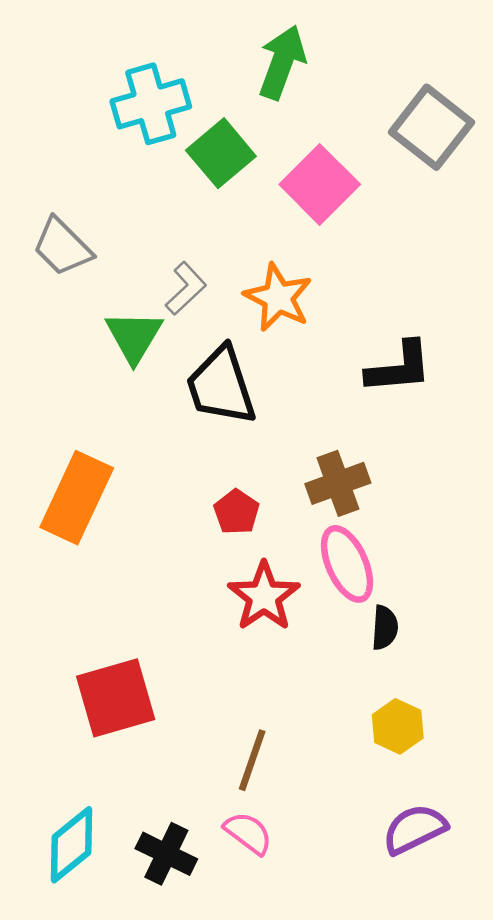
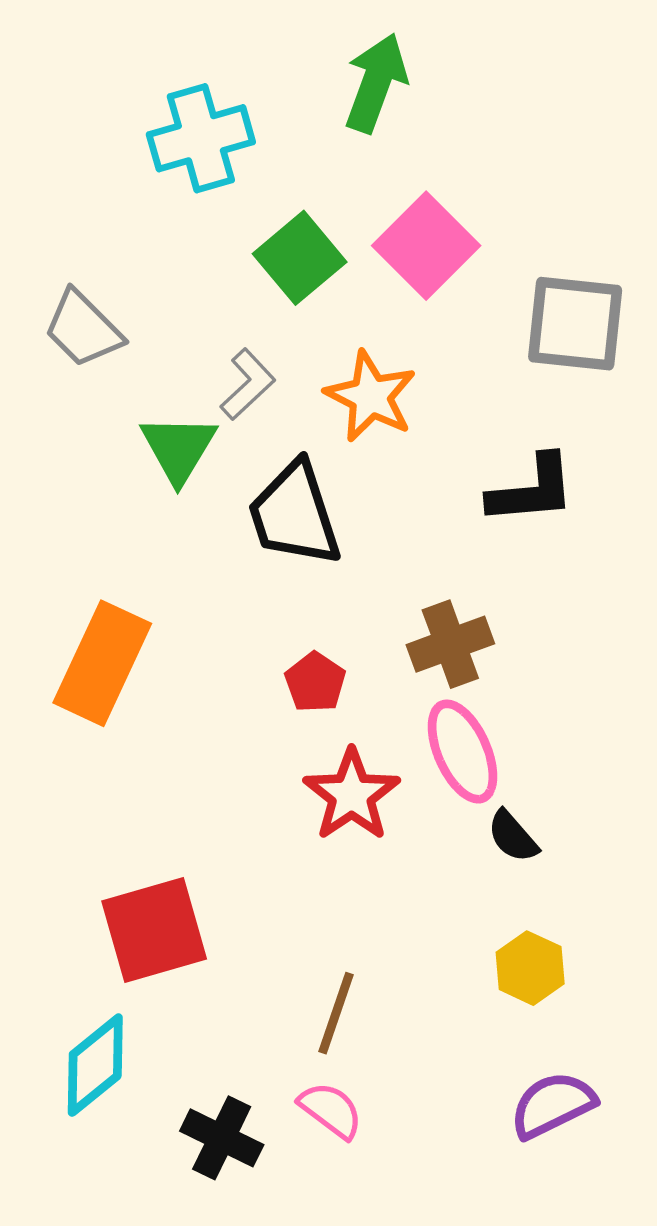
gray square: (431, 127) -> (575, 324), moved, turned -32
green square: (221, 153) -> (300, 258), moved
black semicircle: (385, 628) -> (513, 836), turned 135
cyan diamond: (71, 845) -> (95, 1065), moved

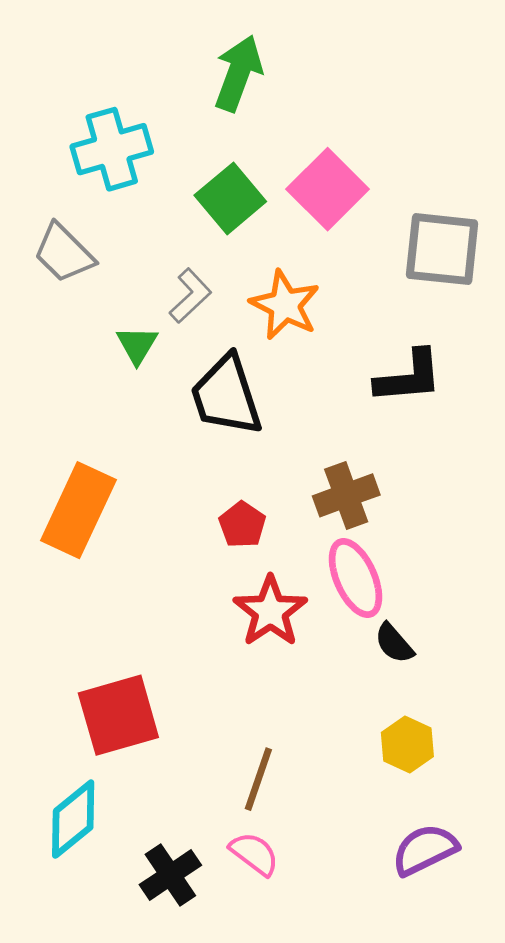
green arrow: (376, 83) -> (238, 73), moved
cyan cross: (201, 138) -> (112, 149), moved
green triangle: (178, 448) -> (137, 345), size x0.7
black cross: (222, 1138) -> (170, 875), turned 30

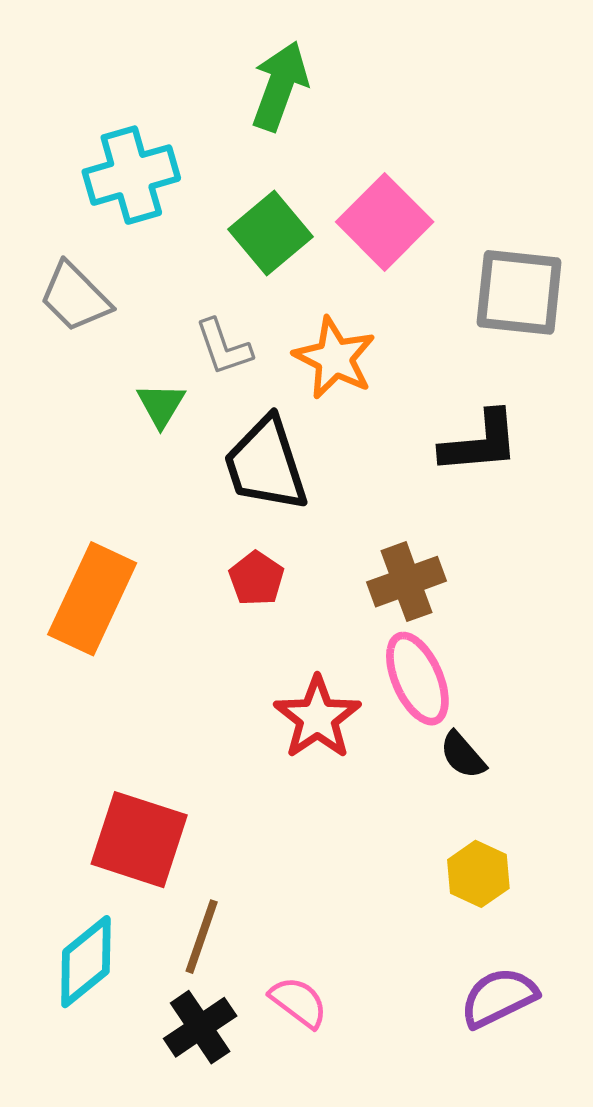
gray L-shape: (190, 296) -> (224, 347), turned 114
red pentagon: (242, 525) -> (256, 578), moved
red square: (118, 715) -> (139, 840), turned 34
brown line: (258, 779) -> (202, 937), moved

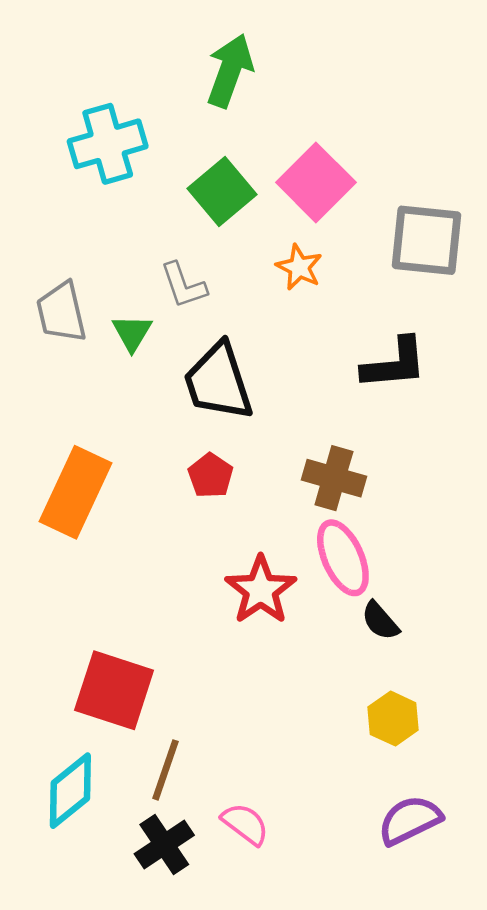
gray trapezoid: (75, 297) -> (61, 312), moved, turned 32
orange star: (335, 358) -> (299, 267), moved, size x0.7
brown cross: (406, 582) -> (334, 478), turned 36

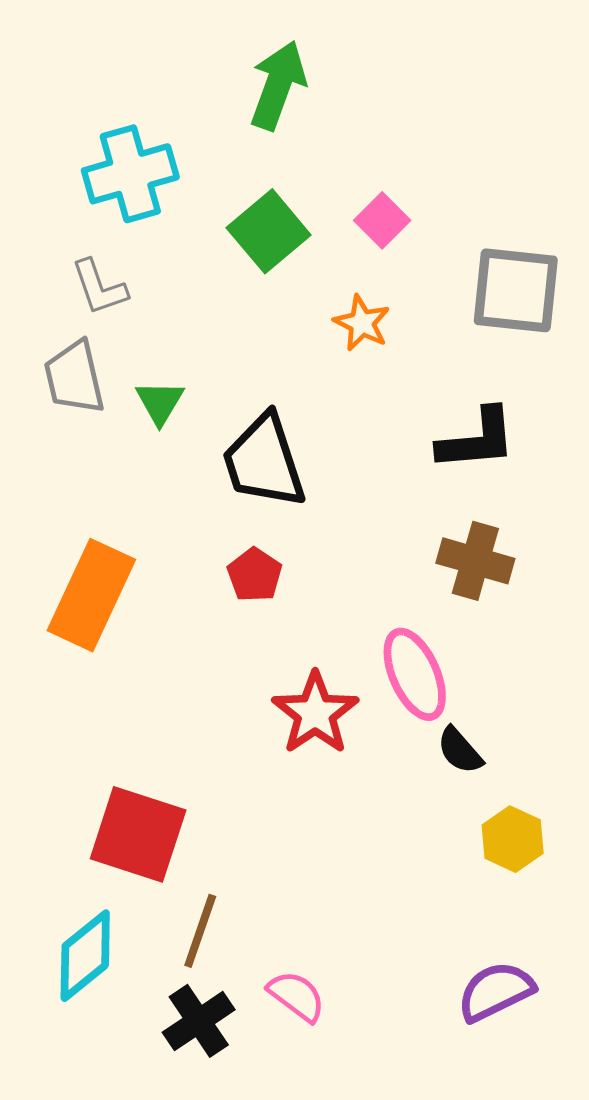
pink square: (316, 182) -> (382, 220), size x0.6
gray L-shape: (184, 285) -> (99, 287), moved
brown cross: (334, 478) -> (475, 561), moved
yellow hexagon: (393, 719) -> (513, 839), moved

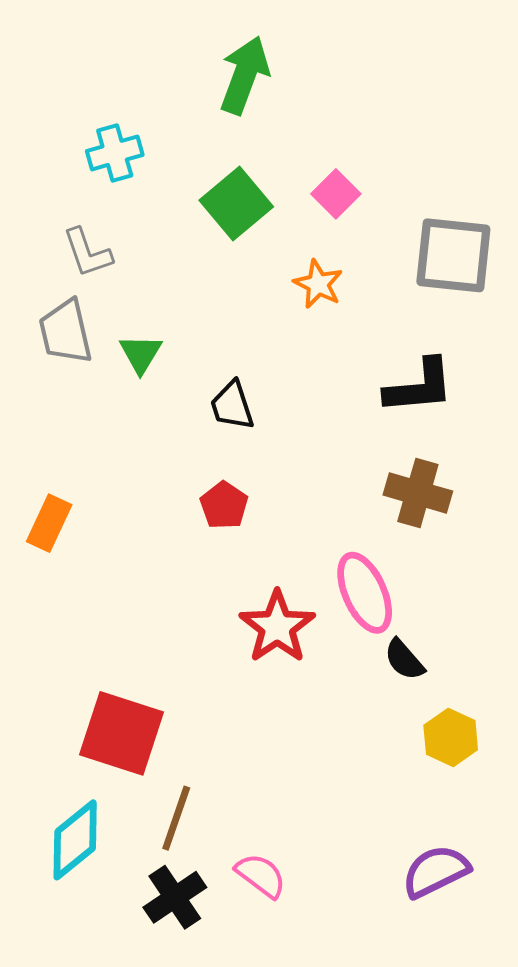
cyan cross: (130, 174) -> (115, 153), size x0.7
black trapezoid: (264, 461) -> (232, 406), size x0.6
orange rectangle: (91, 595) -> (49, 523), moved, size x0.6

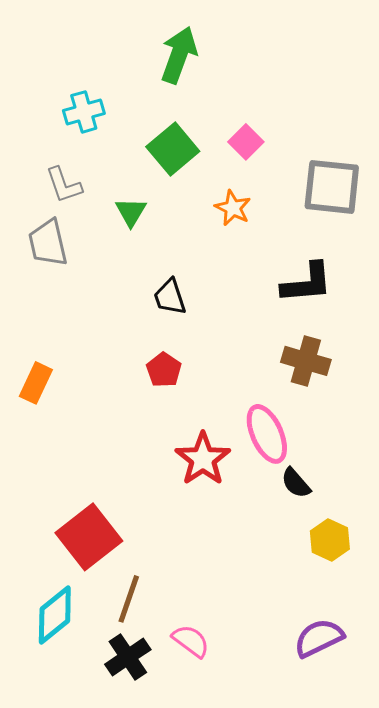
green triangle: (141, 354) -> (131, 212), moved
red square: (122, 733) -> (89, 537), turned 34

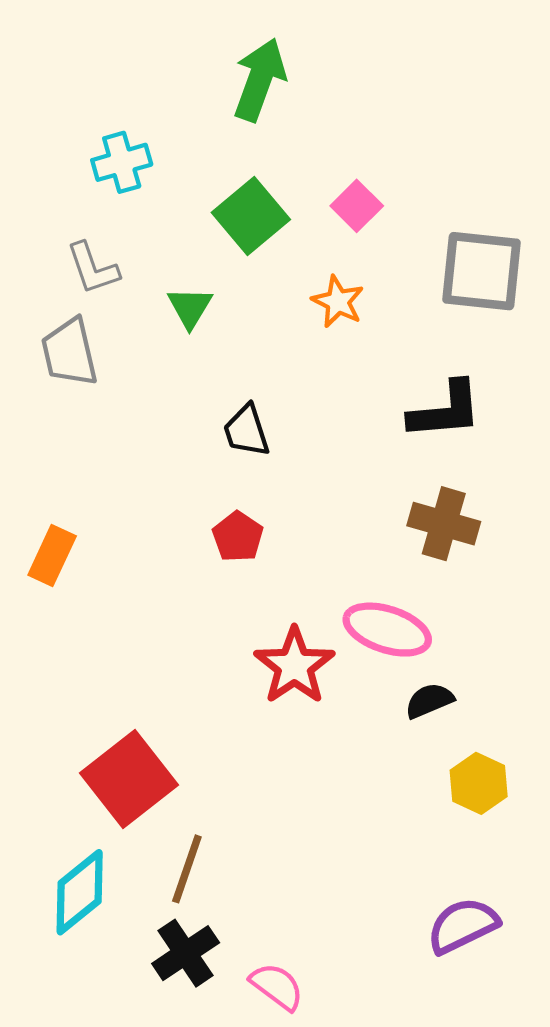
pink ellipse: (267, 434) -> (387, 630), turned -48
black semicircle: (296, 483) -> (429, 701), turned 108
pink semicircle: (191, 641) -> (277, 986), moved

